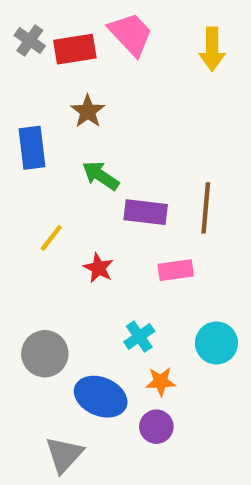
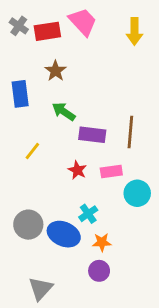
red star: (98, 268) -> (77, 170), moved
cyan circle: (216, 343) -> (137, 193), moved
blue ellipse: (101, 397) -> (64, 234), moved

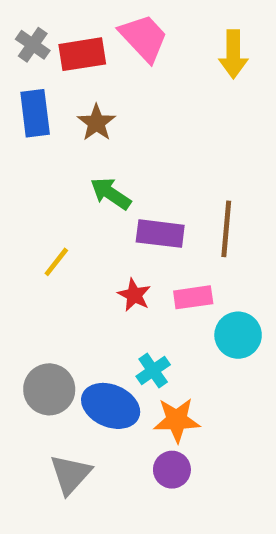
blue rectangle: (20, 94) -> (35, 113), moved
orange star: (102, 242) -> (177, 420), size x1.4
gray triangle: (41, 289) -> (70, 474), moved

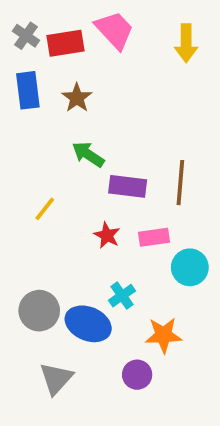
orange star: (177, 420) -> (163, 335), moved

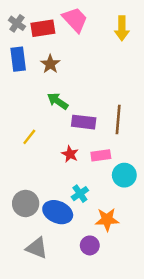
gray triangle: (56, 378) -> (37, 248), turned -50

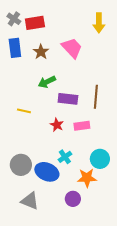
pink trapezoid: (75, 20) -> (72, 48), moved
green arrow: (58, 101) -> (47, 82), turned -60
yellow line: (29, 137) -> (24, 111), turned 64
cyan circle: (124, 175) -> (100, 159), moved

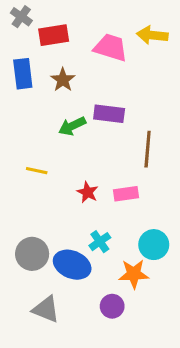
gray cross: (14, 19) -> (21, 17), moved
yellow arrow: (99, 23) -> (152, 35), turned 96
pink trapezoid: (72, 48) -> (111, 47), moved, turned -30
purple rectangle: (68, 99) -> (109, 114), moved

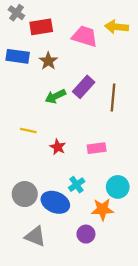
blue rectangle: (23, 74) -> (18, 56), turned -75
purple rectangle: (109, 114) -> (84, 87), turned -55
brown line: (148, 149) -> (113, 98), moved
red star: (88, 192) -> (58, 147), moved

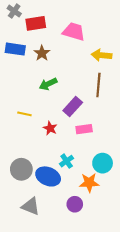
yellow arrow: (117, 27) -> (102, 55), moved
purple rectangle: (84, 87) -> (73, 107), moved

